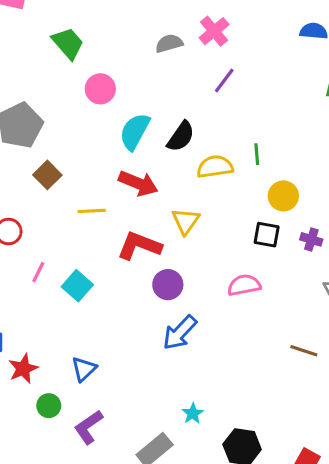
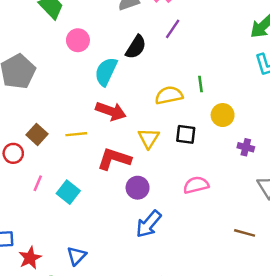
black semicircle: (181, 137) -> (136, 47), moved
brown square: (47, 175) -> (37, 134), moved
black square: (267, 235) -> (186, 134), moved

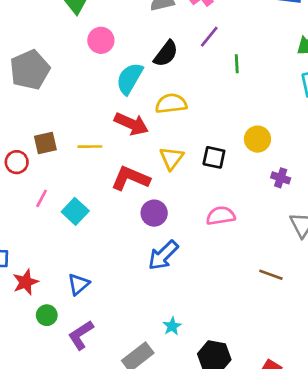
green line: (201, 84) -> (237, 64), moved
yellow semicircle: (169, 95) -> (171, 104), moved
brown square: (37, 134) -> (45, 143), turned 30

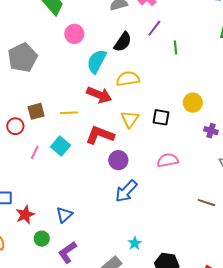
cyan square: (75, 211) -> (61, 146), moved

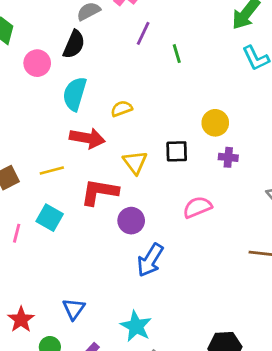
black semicircle: (123, 42) -> (74, 44), moved
yellow semicircle: (128, 79) -> (122, 109), size x0.7
purple cross: (211, 131) -> (228, 157), moved
cyan star: (135, 243) -> (136, 326), moved, size x1.6

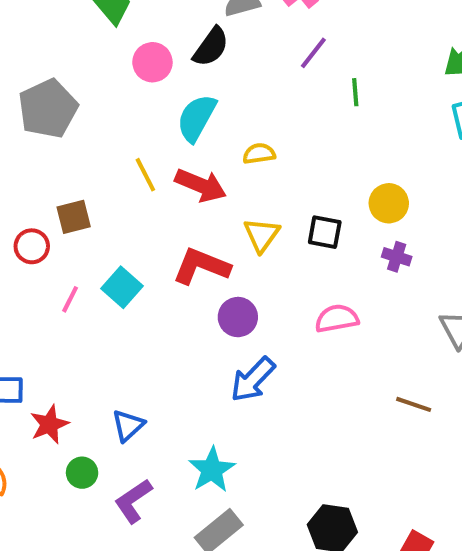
yellow line: (52, 171) -> (145, 175), moved, turned 65

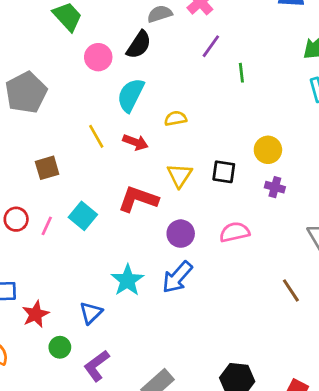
red arrow: (201, 185) -> (135, 142), size x0.7
red circle: (32, 246) -> (16, 219), moved
purple circle: (238, 317) -> (181, 234), moved
brown line: (414, 404) -> (291, 290), turned 40
cyan star: (212, 470) -> (127, 280), moved

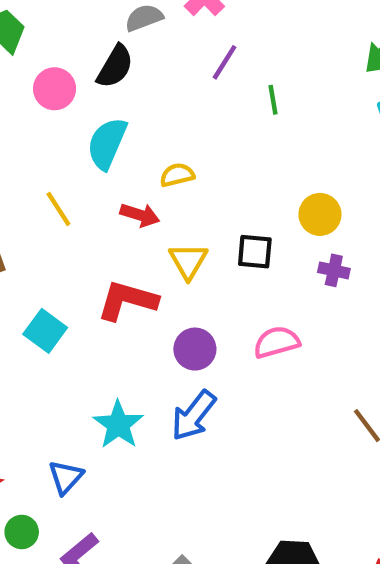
red arrow: (135, 142) -> (140, 215), moved

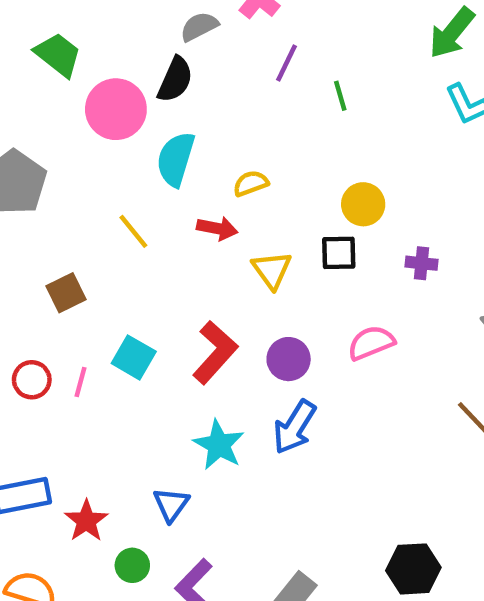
pink circle: (55, 89) -> (116, 109), size x1.4
yellow circle: (320, 214) -> (363, 204), moved
red L-shape: (127, 300) -> (215, 352), moved, turned 122

